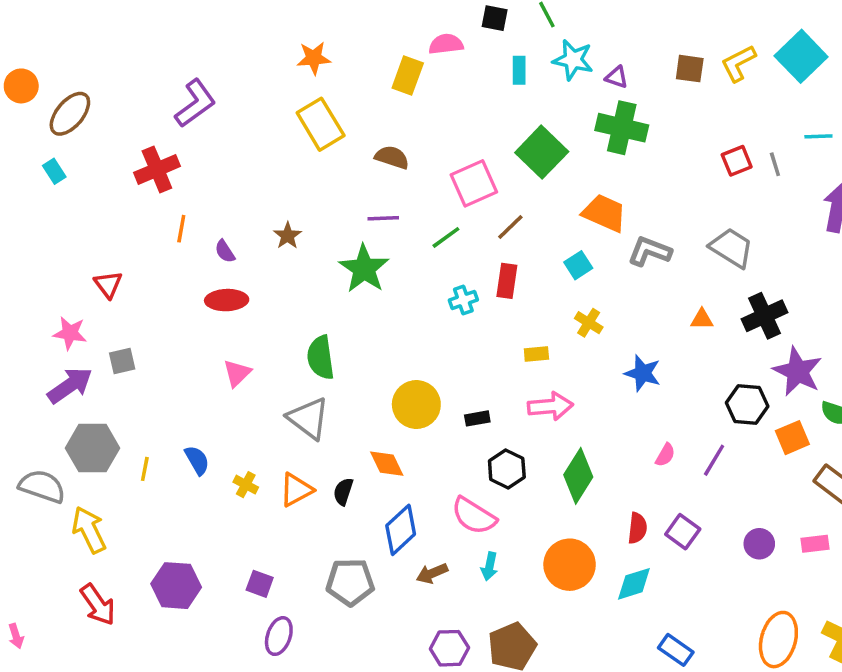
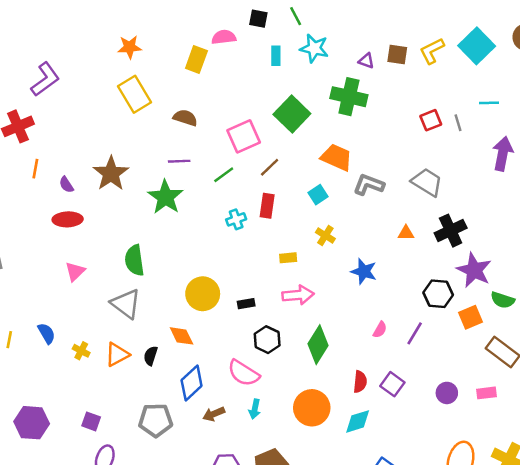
purple triangle: (617, 77) -> (366, 61), moved
brown star: (288, 236) -> (111, 174), size x1.8

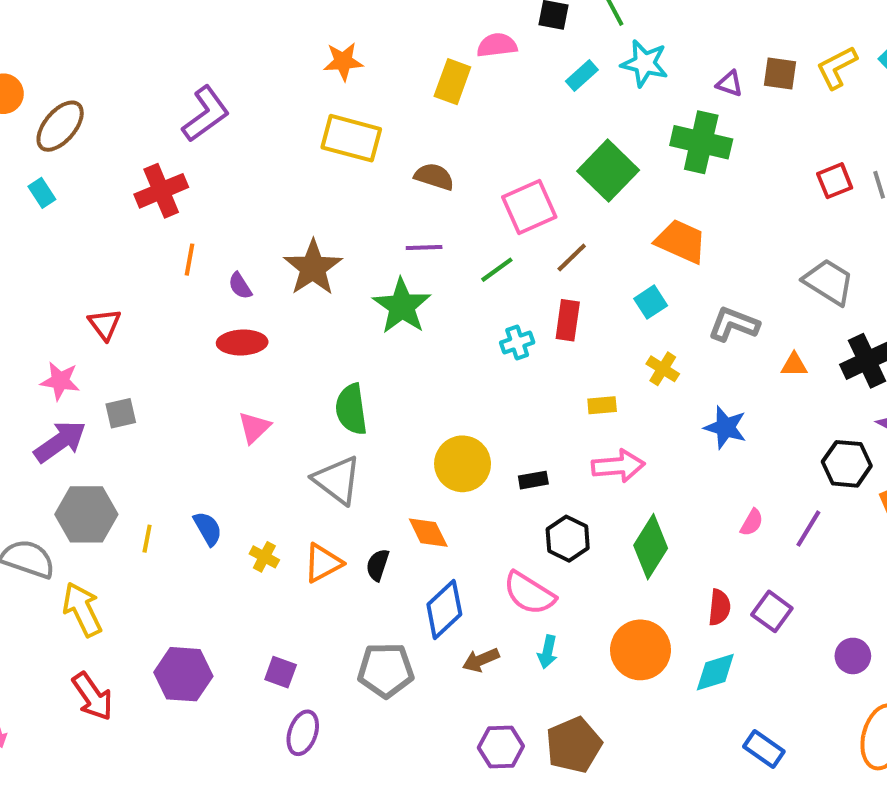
cyan rectangle: (276, 56) -> (582, 76), turned 48
yellow rectangle: (135, 94) -> (351, 138), turned -44
gray L-shape: (369, 185) -> (734, 324), moved
purple circle: (447, 393) -> (853, 656), moved

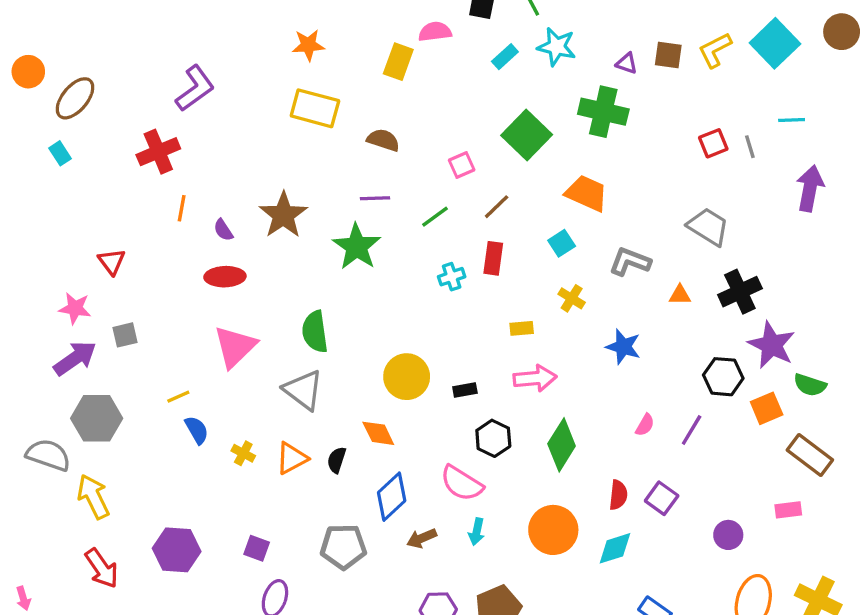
pink square: (529, 207) -> (462, 165), size x0.6
pink triangle: (254, 427) -> (235, 347), size x1.6
yellow line: (147, 539) -> (178, 397), moved, turned 55

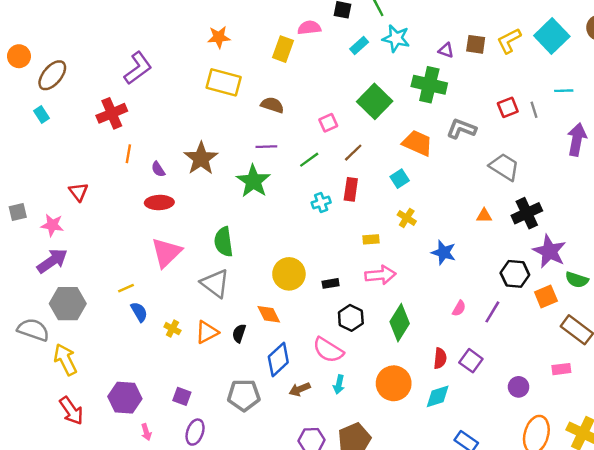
gray L-shape: (630, 262) -> (461, 129), moved
gray square: (125, 335) -> (18, 212), moved
pink arrow: (23, 598) -> (146, 432), moved

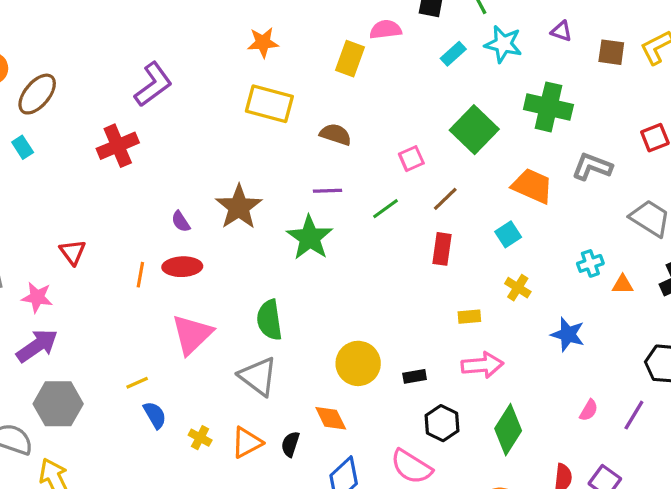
purple triangle: (446, 50) -> (561, 31), moved
orange line: (128, 154) -> (140, 275), moved
cyan cross: (321, 203) -> (590, 263), moved

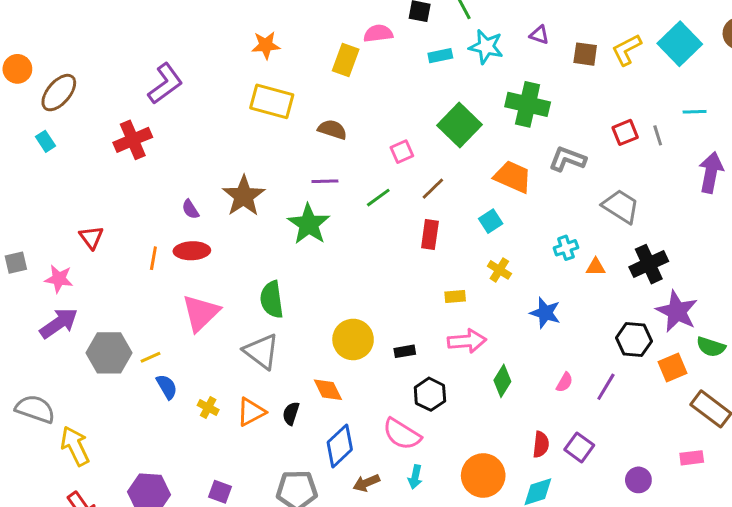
cyan rectangle: (453, 54) -> (440, 56), turned 30
gray hexagon: (58, 404) -> (109, 353), moved
green diamond: (508, 430) -> (502, 381), moved, size x0.7

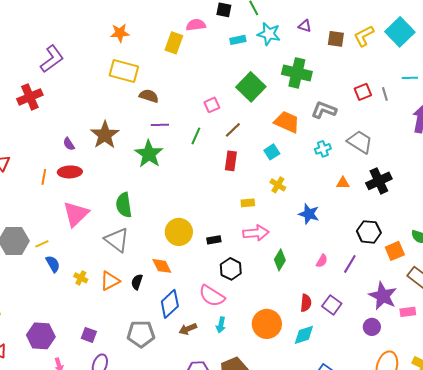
brown semicircle: (332, 130) -> (149, 96), moved
green line: (378, 198) -> (196, 136), turned -30
cyan cross: (566, 248) -> (323, 149), moved
purple star: (677, 311) -> (383, 296), moved

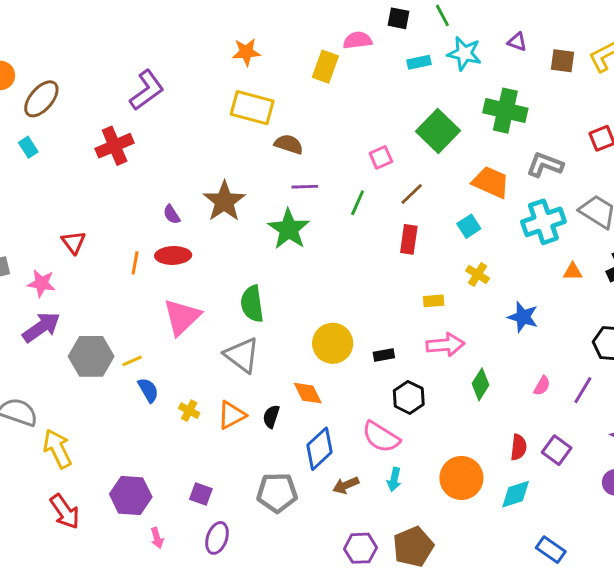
cyan cross: (323, 149) -> (543, 222), size x1.8

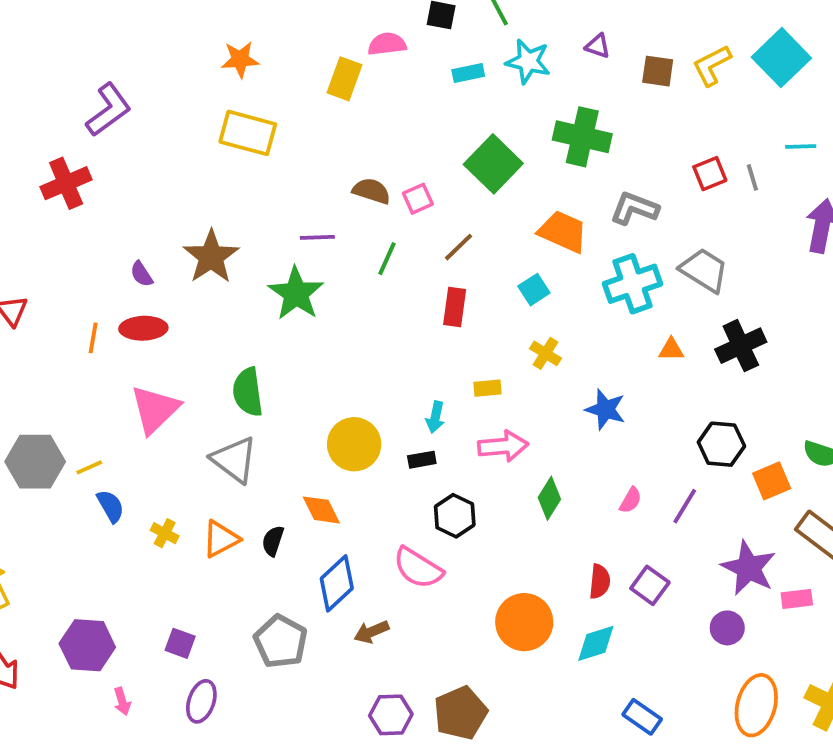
brown semicircle: (289, 144) -> (372, 191), moved
cyan arrow: (394, 479) -> (435, 417), moved
gray pentagon: (277, 493) -> (281, 641), turned 30

